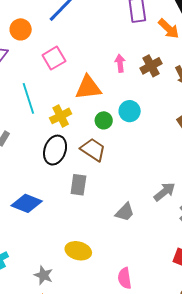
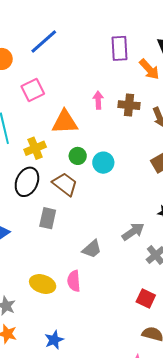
brown cross: (151, 66) -> (129, 105), turned 30
cyan circle: (130, 111) -> (103, 163), moved
pink semicircle: (125, 278) -> (74, 281), moved

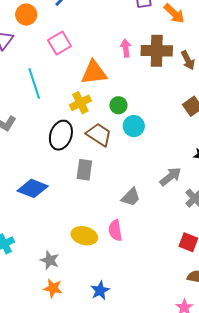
brown cross: (129, 105) -> (157, 51), size x1.4
yellow cross: (35, 148) -> (80, 103), moved
green circle: (78, 156) -> (118, 105), moved
cyan circle: (103, 163) -> (134, 126), moved

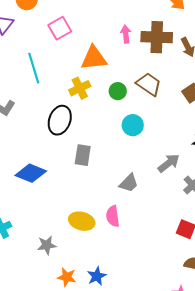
cyan circle: (134, 126) -> (133, 125), moved
brown trapezoid: (99, 135) -> (149, 84), moved
gray star: (50, 260) -> (47, 245), turned -30
orange star: (53, 288) -> (67, 277), moved

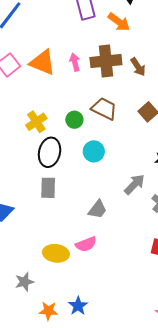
orange triangle: (94, 58) -> (43, 62), moved, turned 36
black ellipse: (60, 120) -> (50, 152), moved
pink semicircle: (113, 216) -> (86, 244), turned -95

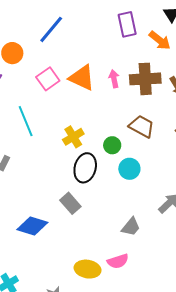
green circle: (74, 120) -> (112, 145), moved
gray rectangle: (48, 188) -> (70, 203), moved, turned -45

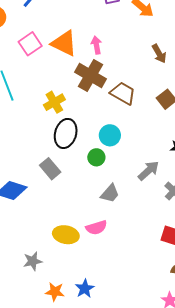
brown cross: (145, 79) -> (91, 76), moved, turned 32
green circle: (112, 145) -> (96, 157), moved

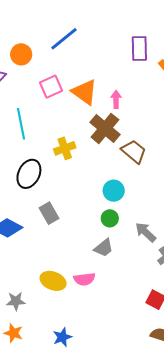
black ellipse: (66, 133) -> (29, 174), moved
green circle: (96, 157) -> (110, 218), moved
gray arrow: (148, 171) -> (146, 232), turned -105
orange star: (55, 292) -> (13, 333), moved

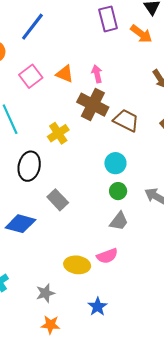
orange triangle: (85, 92) -> (65, 74), size x0.7
blue star: (62, 337) -> (98, 307), moved

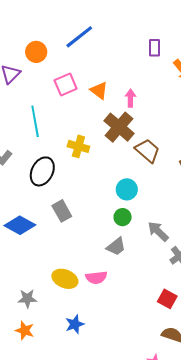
purple rectangle: (108, 19) -> (154, 48), size x0.7
yellow cross: (58, 133) -> (78, 146), turned 35

